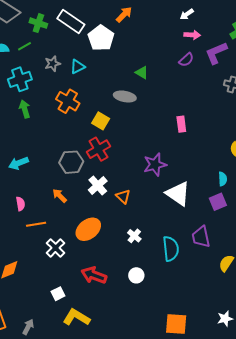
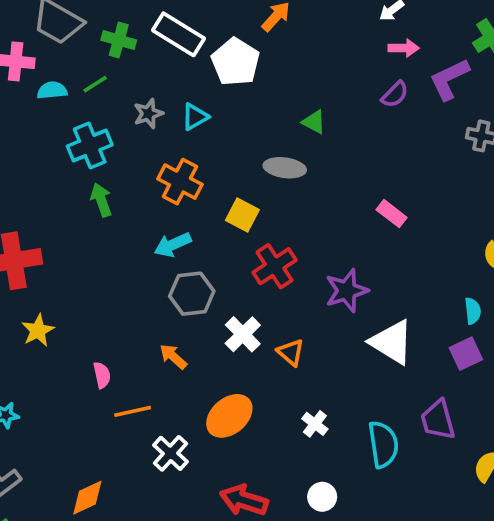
pink rectangle: (181, 124) -> (392, 214), turned -42
red cross: (98, 149) -> (275, 266), moved
cyan arrow: (19, 163) -> (173, 245), moved

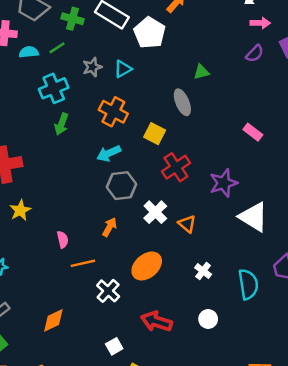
green triangle: (314, 122) -> (201, 72), turned -42
gray ellipse: (285, 168) -> (182, 102), turned 60
green arrow: (101, 200) -> (61, 124), turned -140
orange arrow: (173, 357) -> (110, 227), turned 78

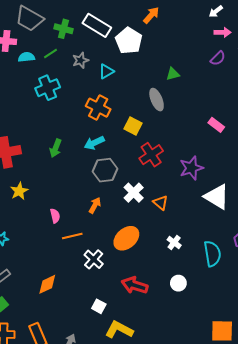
gray star: (92, 67) -> (80, 60), moved
green arrow: (61, 124) -> (56, 148), moved
white square: (114, 346) -> (99, 306), turned -32

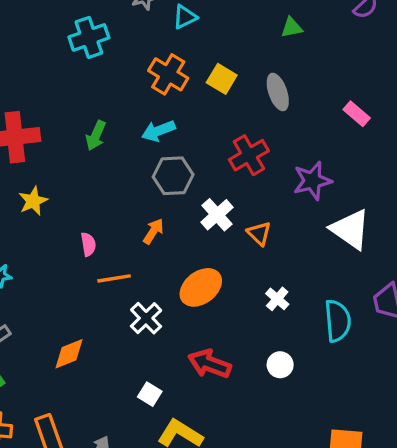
gray ellipse: (157, 100) -> (278, 92), moved
yellow square: (133, 126) -> (222, 79), moved

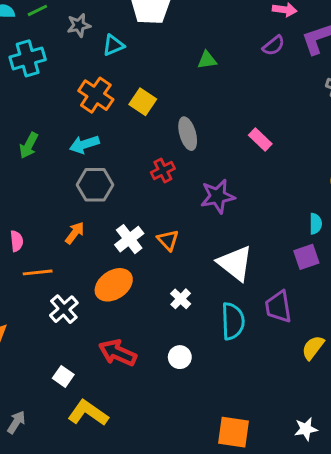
gray ellipse: (278, 92) -> (188, 134), moved
red cross: (249, 155) -> (163, 171), size x0.7
white cross: (217, 215) -> (129, 239), moved
white triangle: (350, 229) -> (235, 263), moved

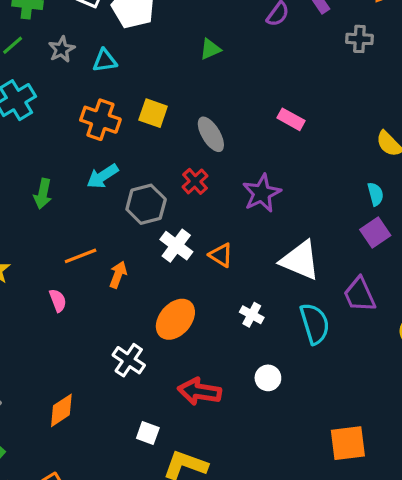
cyan triangle: (113, 45) -> (105, 61), turned 30
gray hexagon: (95, 185) -> (146, 204), moved
white cross: (129, 239) -> (176, 246), moved
orange line: (38, 272) -> (81, 256), moved

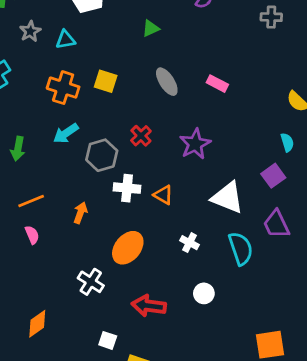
gray ellipse: (211, 134) -> (167, 82), moved
purple square: (375, 233) -> (273, 176), moved
white cross: (176, 246) -> (127, 188), turned -30
orange line: (81, 256) -> (31, 201), moved

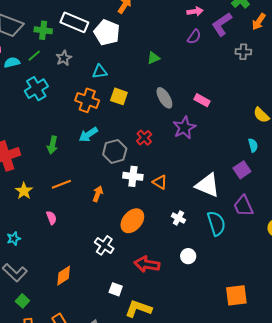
cyan triangle: (65, 40) -> (100, 72), moved
purple star: (195, 144) -> (184, 128), moved
pink semicircle: (32, 235) -> (51, 218), moved

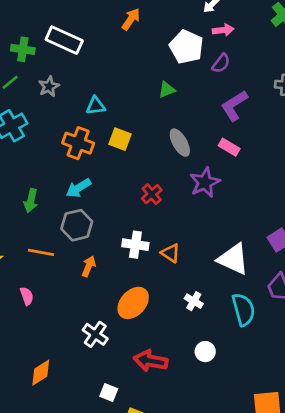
purple L-shape: (222, 24) -> (234, 106), moved
white pentagon: (107, 32) -> (186, 47), moved
gray hexagon: (115, 151) -> (77, 225), moved
orange line: (61, 184) -> (41, 252), turned 30

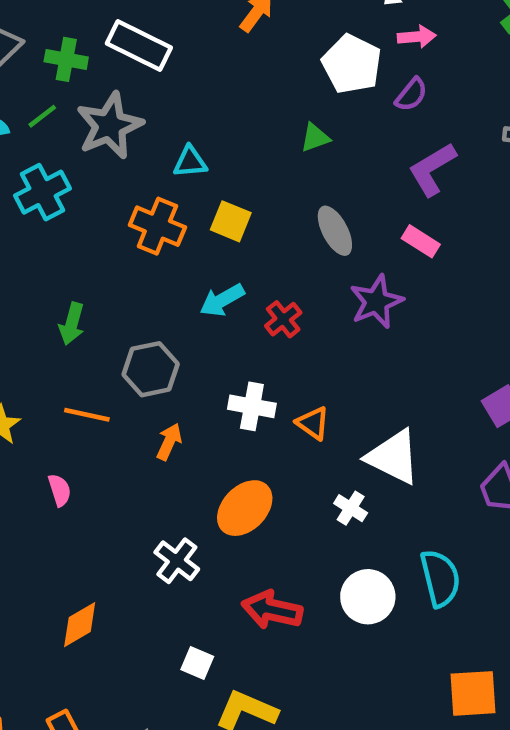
gray star: (49, 86) -> (110, 126), size x1.8
cyan arrow: (78, 188) -> (222, 300), moved
white triangle: (233, 259) -> (393, 457), moved
cyan semicircle: (243, 310) -> (440, 578), moved
white circle: (205, 352) -> (368, 597), size x1.5

